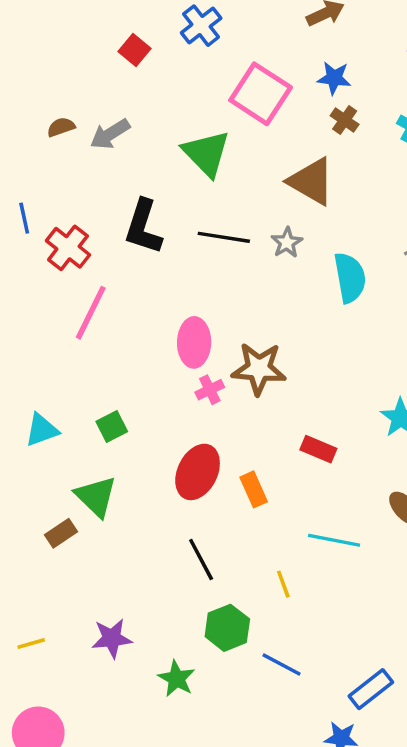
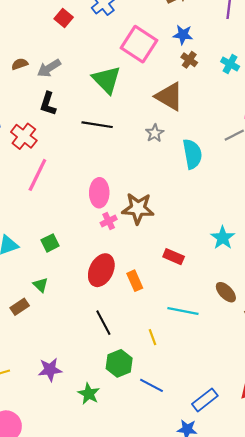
black L-shape: (143, 227) -> (48, 104), moved, size x0.7
black line: (224, 237) -> (97, 125), moved
green triangle: (96, 496) -> (41, 285), size x0.6

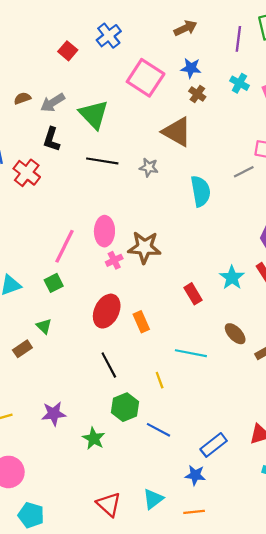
cyan cross: (230, 64) -> (239, 83), moved
green triangle: (107, 80) -> (94, 114), moved
gray star: (155, 133) -> (149, 167), moved, turned -30
pink line: (37, 175) -> (65, 246), moved
red rectangle: (174, 257) -> (193, 294), moved, turned 36

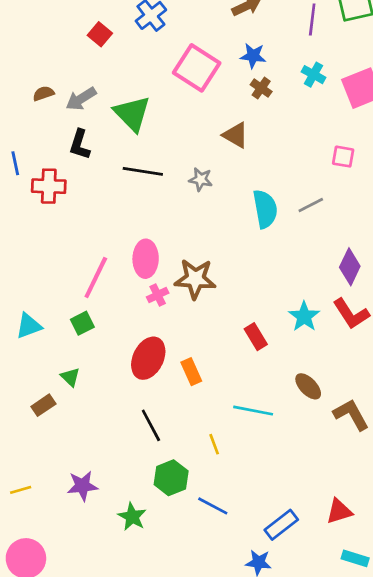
brown triangle: (177, 132) -> (236, 135), size x0.7
gray line: (244, 172) -> (311, 205), moved
red cross: (27, 173) -> (49, 186), turned -36

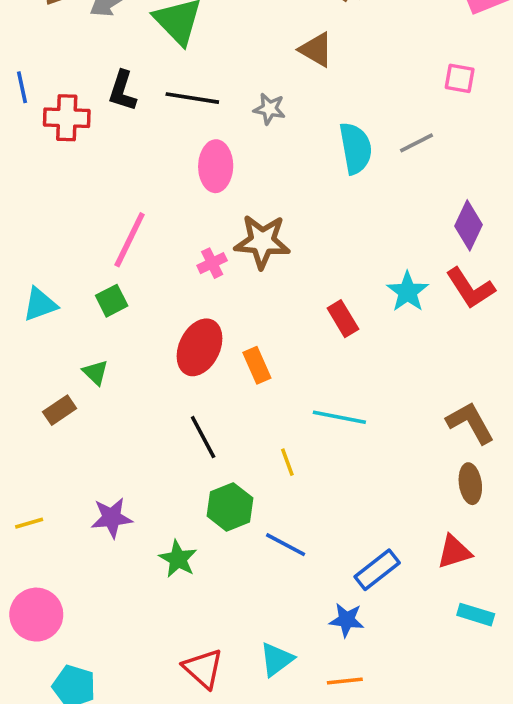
black L-shape: (80, 144) -> (122, 91), moved
pink ellipse: (146, 259) -> (216, 166), moved
brown ellipse: (308, 386) -> (470, 484), moved, turned 36

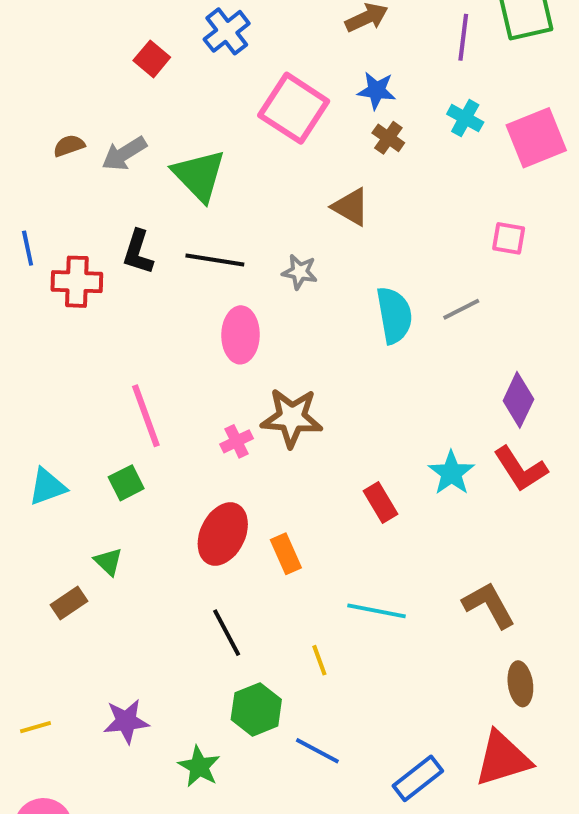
pink line: (130, 240) -> (146, 416), turned -46
brown L-shape: (470, 423) -> (489, 605), moved
red triangle: (454, 552) -> (503, 759), size x1.5

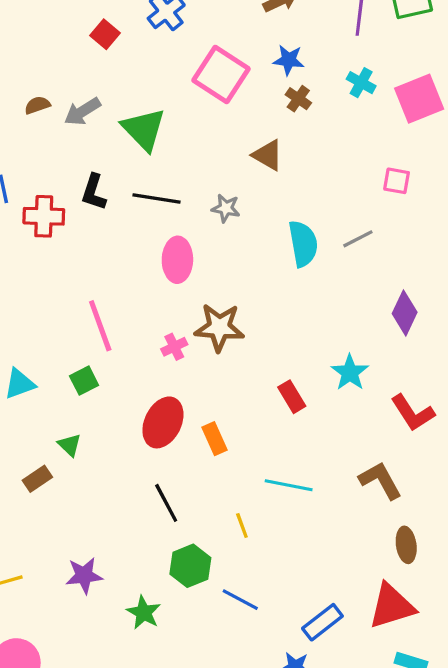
red L-shape: (520, 469) -> (413, 413), moved

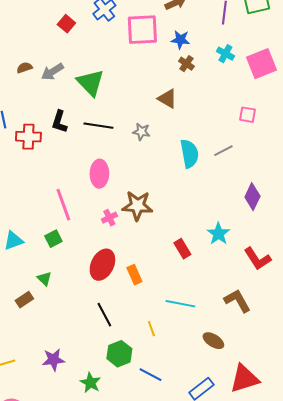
pink square: (221, 75) -> (142, 30), moved, turned -36
pink ellipse: (177, 260) -> (99, 174), moved
brown ellipse: (406, 545) -> (213, 341), moved, turned -50

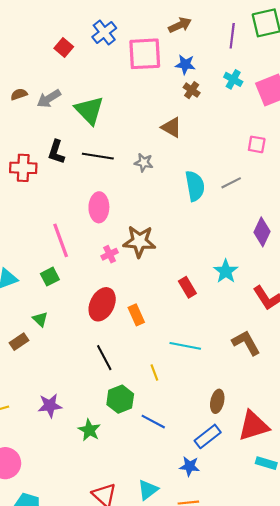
brown ellipse: (213, 341) -> (217, 401), moved, turned 70

